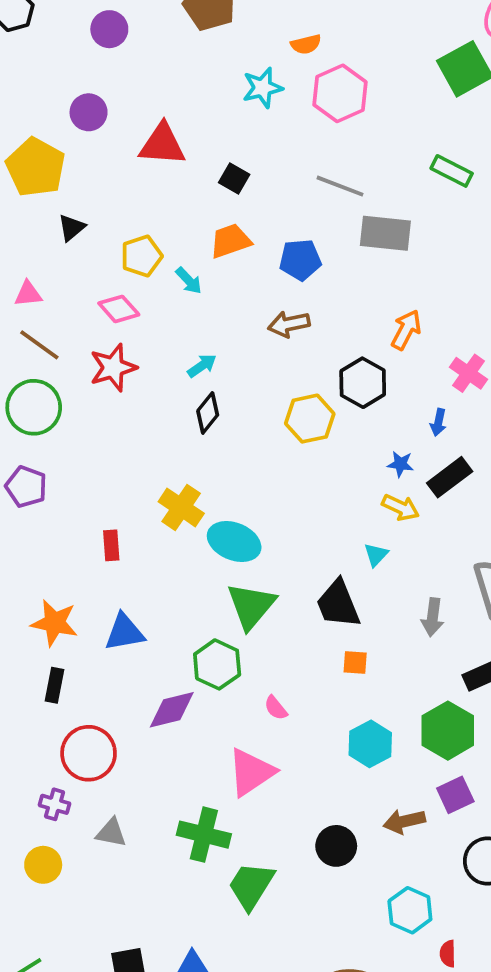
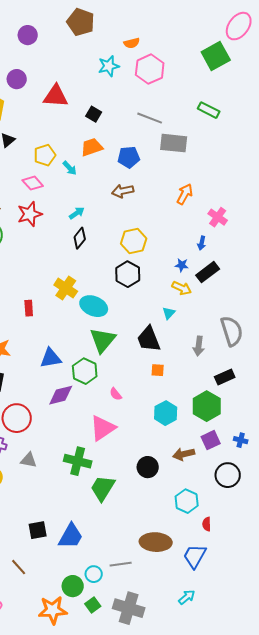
black hexagon: (363, 383) -> (128, 274), moved
blue triangle: (124, 632) -> (51, 358), moved

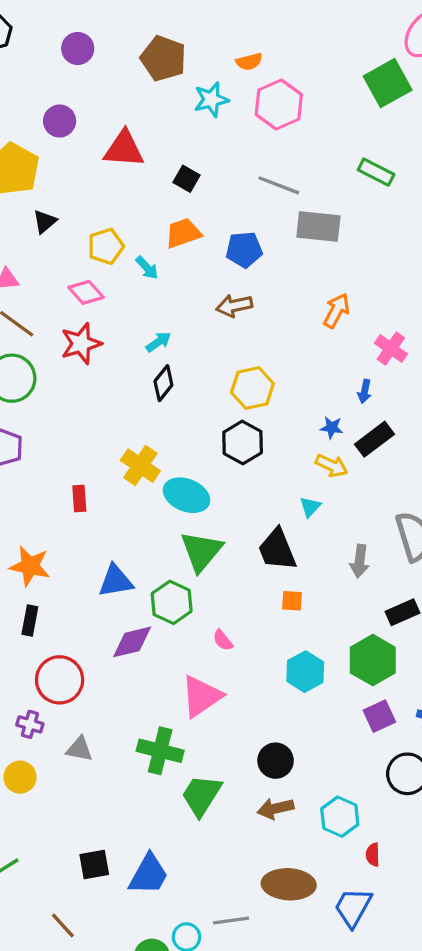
brown pentagon: (81, 22) -> (163, 58), moved
brown arrow: (184, 454) -> (276, 808), moved

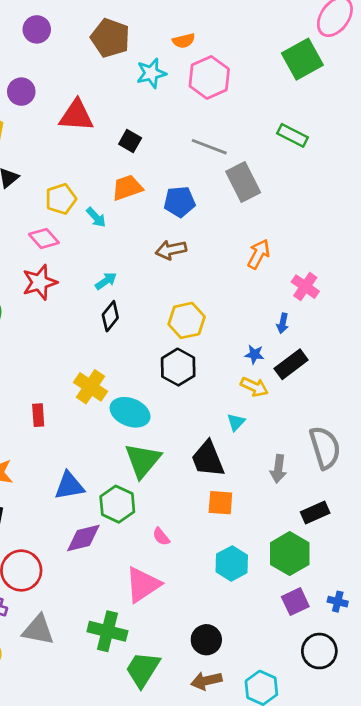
gray rectangle: (318, 227) -> (243, 182), turned 57
orange square: (292, 601) -> (220, 503), size x1.4
gray triangle: (79, 749) -> (38, 630), size x1.4

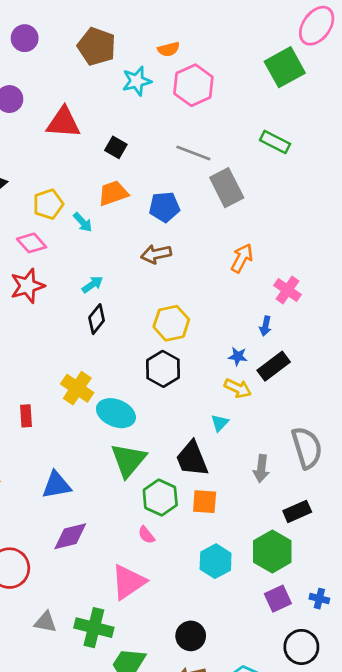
green hexagon: (117, 504) -> (160, 498), moved
gray triangle: (38, 630) -> (45, 622), moved, size x0.7

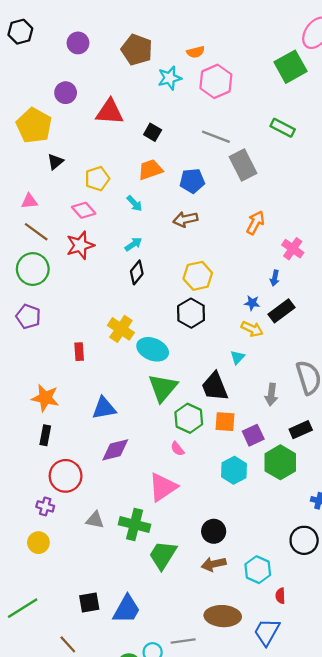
cyan arrow: (83, 222) -> (135, 203), moved
purple square: (278, 599) -> (253, 435), moved

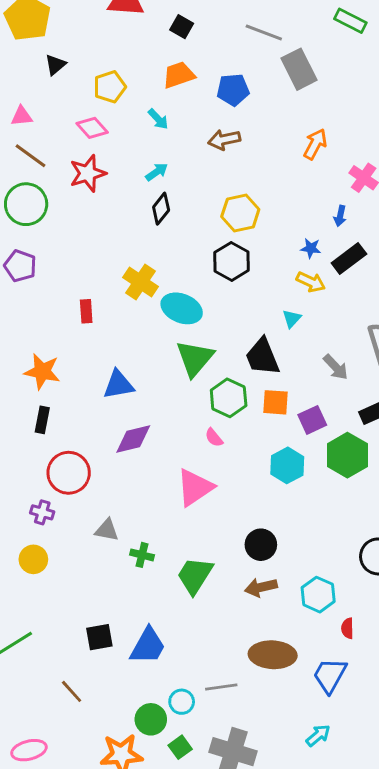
gray arrow: (271, 395) -> (336, 367), turned -50
green cross: (135, 525) -> (142, 555), moved, size x0.6

